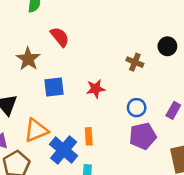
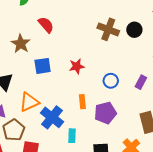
brown cross: (135, 62) -> (108, 29), moved, size x1.5
orange rectangle: (89, 136) -> (82, 102), moved
purple pentagon: (143, 136) -> (105, 113), moved

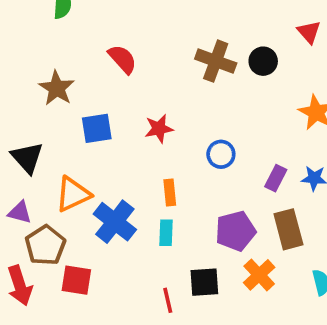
red semicircle: (46, 25) -> (122, 59), moved
purple rectangle: (141, 82) -> (276, 178), moved
purple pentagon: (105, 113) -> (235, 231), moved
cyan rectangle: (72, 136) -> (166, 233), moved

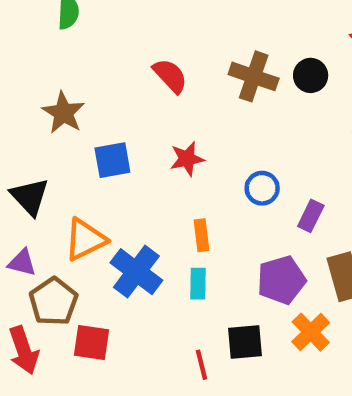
red semicircle: (122, 59) -> (170, 76), moved
purple rectangle: (276, 178) -> (311, 216), moved

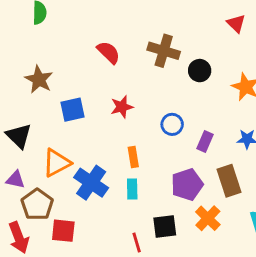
black circle: (311, 75) -> (200, 71), moved

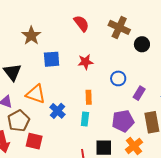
orange triangle: (57, 163) -> (36, 94), turned 40
blue cross: (91, 183) -> (57, 111), size x0.7

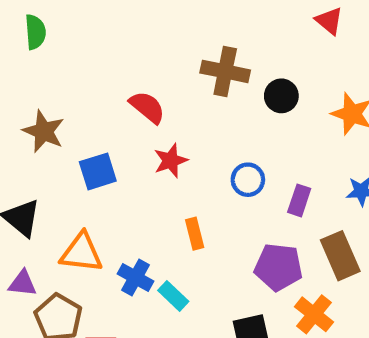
red semicircle: (81, 23) -> (147, 107), moved
cyan rectangle: (85, 119) -> (173, 296), moved, turned -40
purple pentagon: (123, 121) -> (278, 267), turned 30

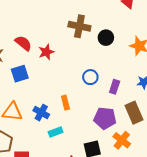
red semicircle: (147, 107) -> (23, 43), moved
red star: (171, 161) -> (46, 52), moved
blue cross: (136, 277) -> (41, 113), moved
cyan rectangle: (173, 296) -> (56, 132), turned -64

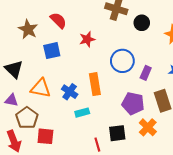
red star: (46, 52) -> (87, 39), moved
blue circle: (90, 77) -> (122, 61), size x1.5
orange rectangle: (65, 103) -> (95, 84), size x1.5

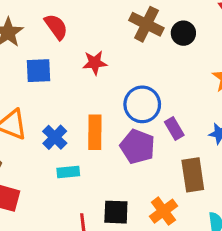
black circle: (142, 23) -> (183, 33), moved
purple rectangle: (146, 73) -> (174, 129), turned -64
purple pentagon: (133, 103) -> (137, 147), moved

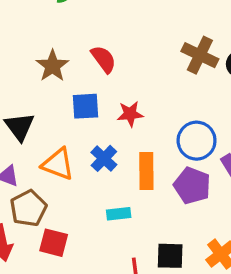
red star: (95, 63) -> (130, 114), moved
blue cross: (55, 137) -> (104, 158), moved

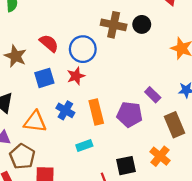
blue circle: (197, 141) -> (83, 49), moved

